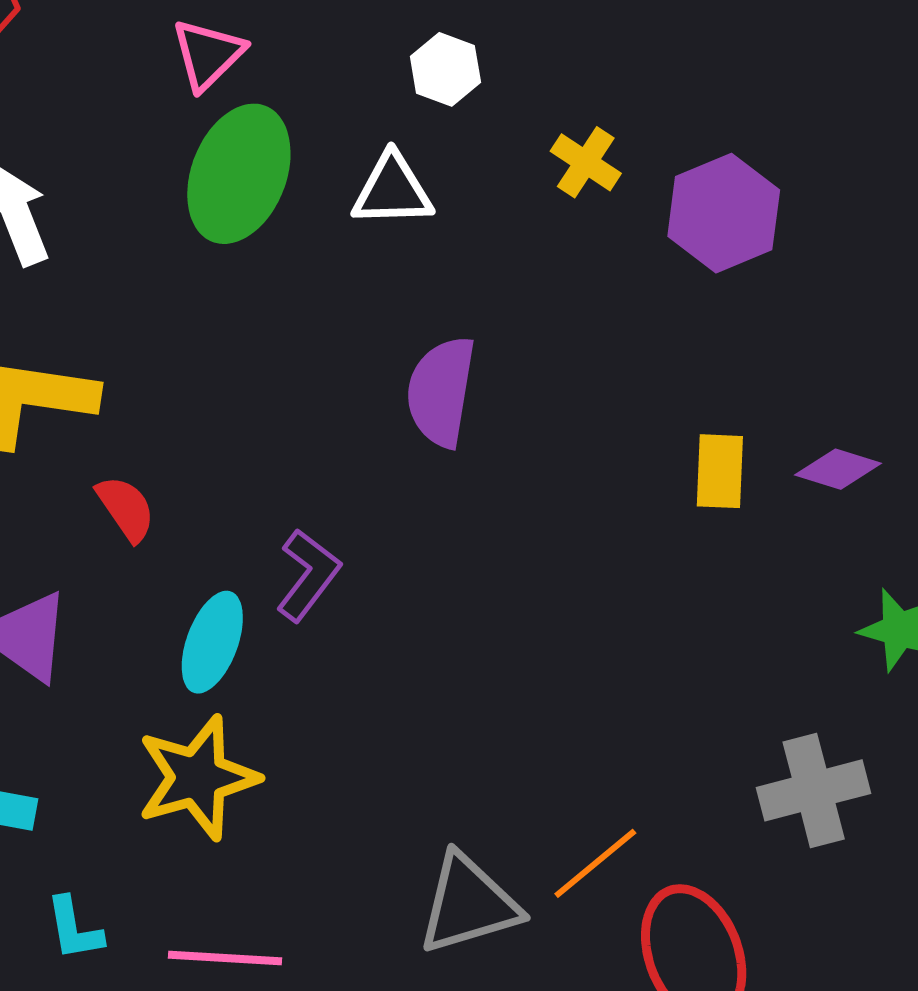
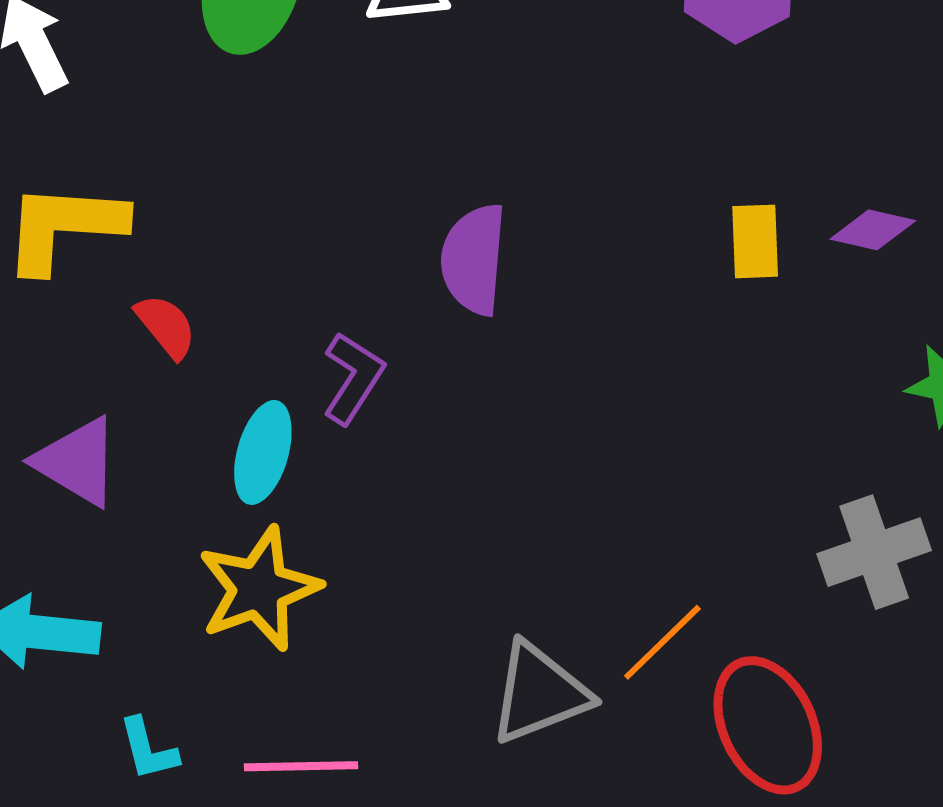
purple semicircle: (441, 391) -> (474, 259), moved

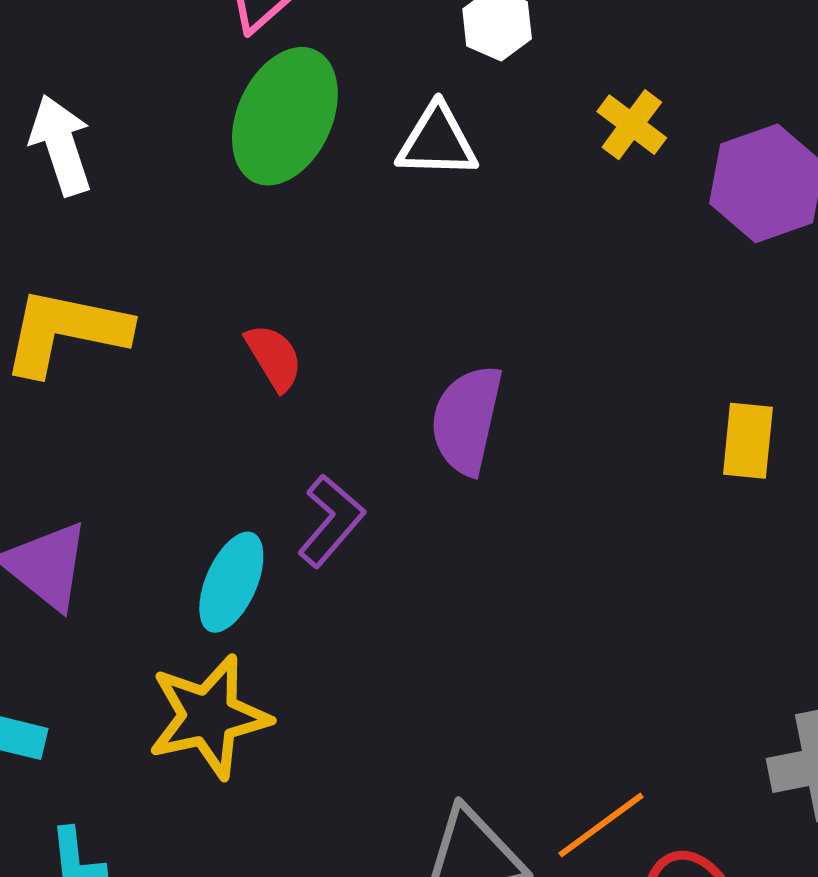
red semicircle: (166, 326) -> (274, 357), moved

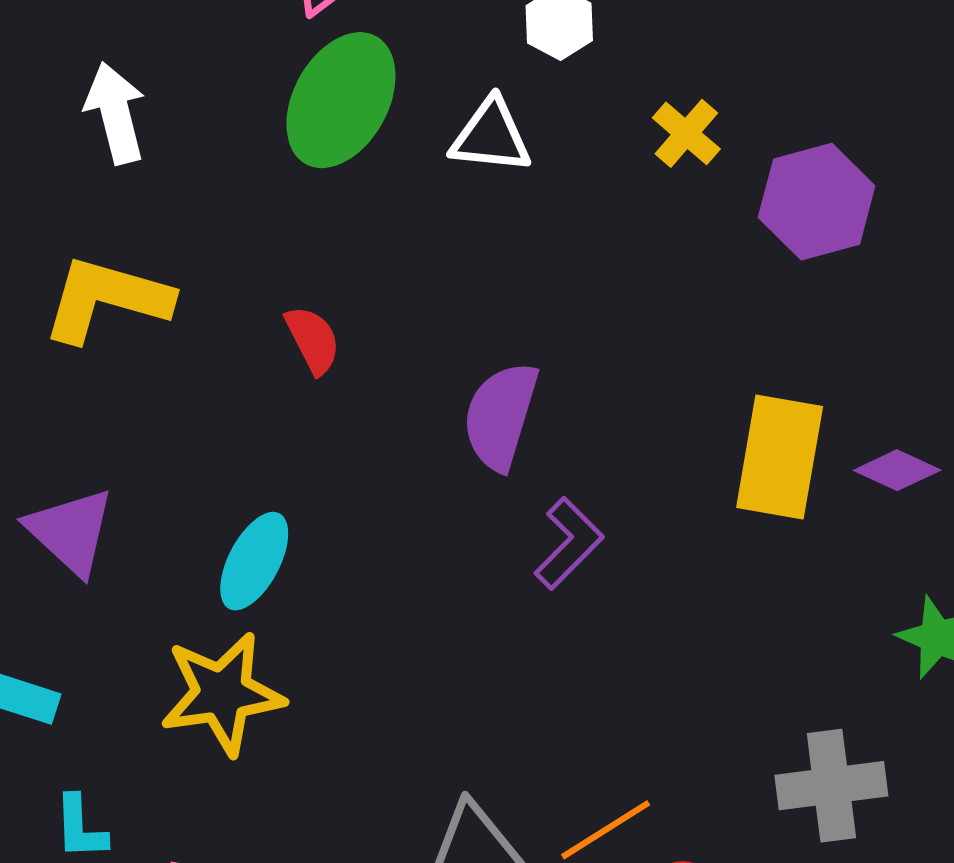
yellow rectangle: (748, 441) -> (780, 457), size x1.6
purple L-shape: (331, 521) -> (569, 543), moved

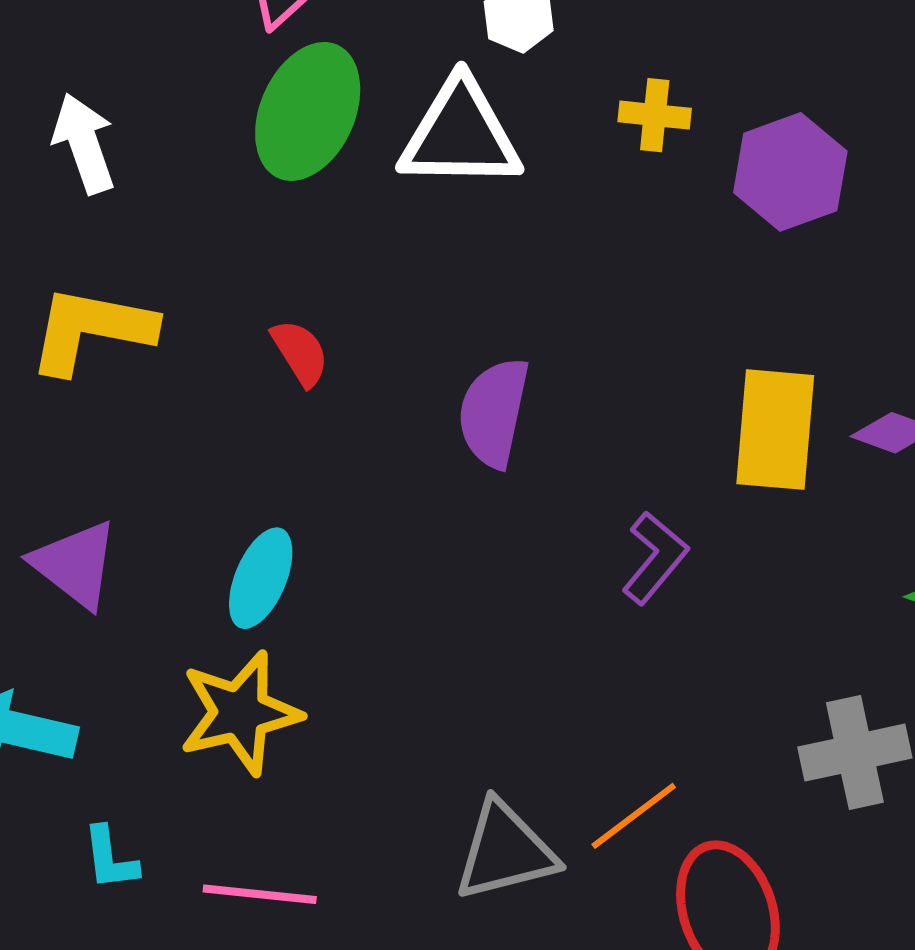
yellow cross: (686, 133) -> (655, 115), turned -30
white triangle: (491, 136) -> (460, 135), size x1.5
purple L-shape: (569, 543) -> (655, 558), moved

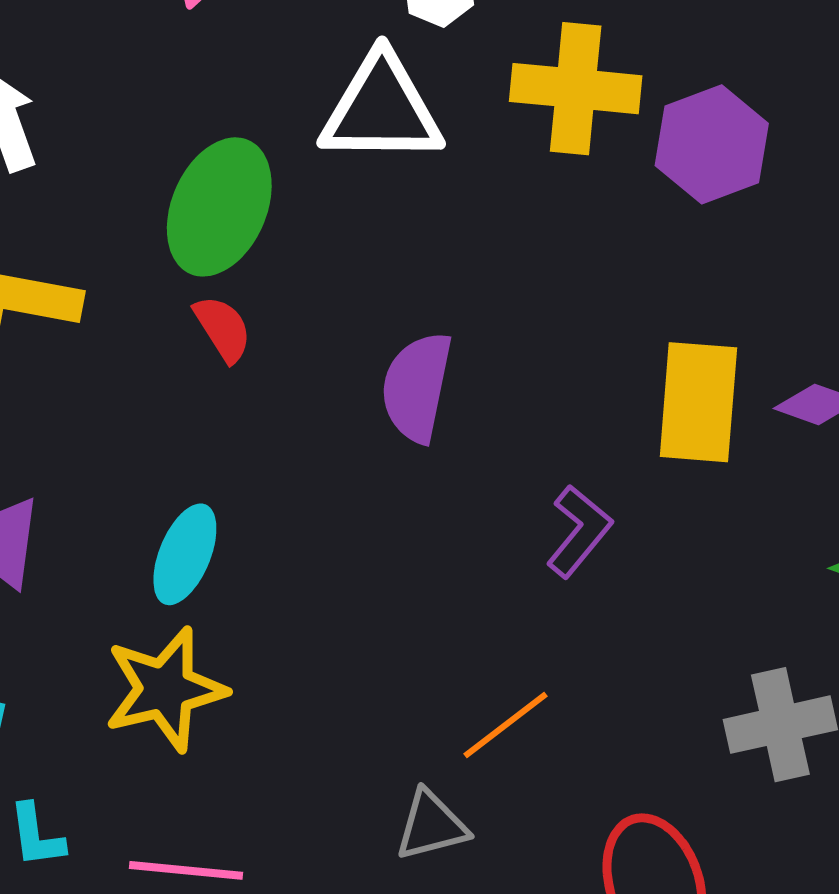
green ellipse: (308, 111) -> (219, 207), moved
yellow cross: (655, 115) -> (576, 89), size x1.8
orange line: (634, 816) -> (505, 725), moved
gray triangle: (505, 851) -> (431, 826), size x0.7

